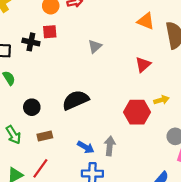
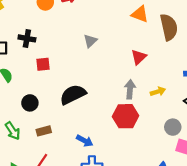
red square: (50, 32) -> (43, 64), moved
red hexagon: (137, 112) -> (126, 116), moved
gray arrow: (110, 146) -> (130, 89), moved

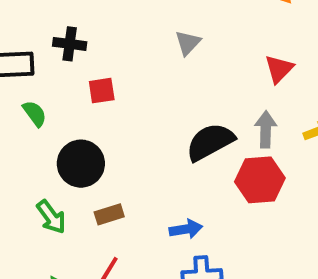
black semicircle: (73, 94) -> (210, 142), moved
black circle: (30, 103) -> (81, 164), size x1.5
blue arrow: (85, 141) -> (186, 229), turned -35

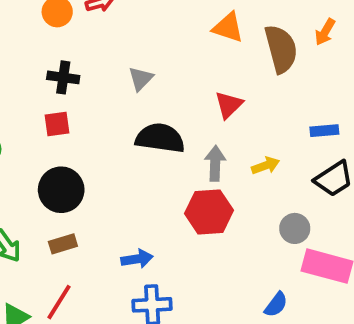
black cross: (70, 44) -> (63, 77), moved
black semicircle: (210, 142) -> (160, 138), moved, turned 36
black circle: (81, 164) -> (61, 190), moved

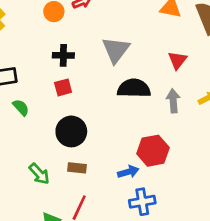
gray triangle: (141, 79) -> (116, 50), size x1.6
red hexagon: (209, 212) -> (153, 151), moved
brown rectangle: (63, 244) -> (77, 168), turned 30

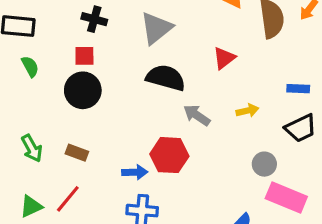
gray arrow: (173, 101) -> (197, 115), moved, turned -65
black circle: (71, 131) -> (83, 90), moved

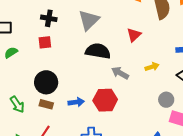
green semicircle: (30, 66) -> (11, 53), turned -88
black circle: (83, 90) -> (46, 82), moved
blue arrow: (135, 172) -> (76, 102), moved

